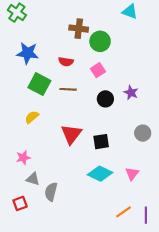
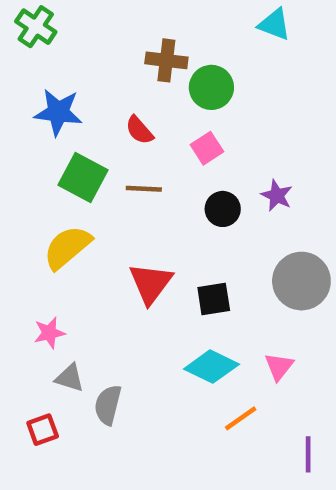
red semicircle: (66, 62) -> (139, 130), turned 40
yellow semicircle: (32, 117) -> (67, 247), size x1.6
gray circle: (143, 133) -> (301, 281), size x1.6
orange line: (124, 212) -> (241, 418), moved

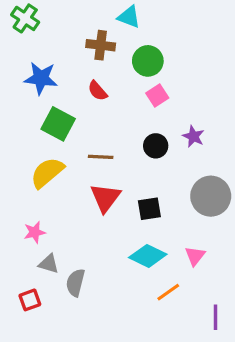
cyan triangle: (274, 24) -> (129, 17), moved
brown cross: (166, 60) -> (101, 45), moved
pink square: (207, 148) -> (157, 96), moved
brown line: (144, 189) -> (101, 157), moved

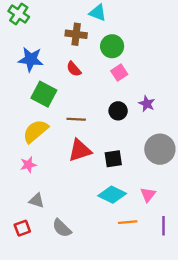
red triangle: (105, 198) -> (80, 150), turned 35
pink star: (35, 232) -> (28, 165), moved
gray semicircle: (75, 283) -> (62, 228), moved, turned -60
orange line: (168, 292) -> (128, 222), turned 30
purple line: (215, 317) -> (164, 226), moved

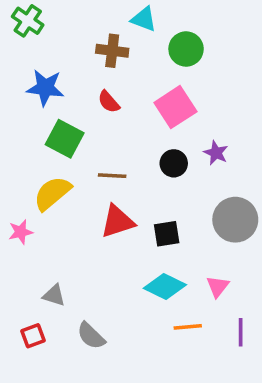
green circle: (112, 46) -> (186, 49), moved
pink square: (119, 73) -> (175, 107), size x1.6
pink star: (28, 165) -> (21, 232), moved

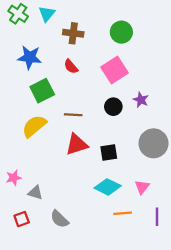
cyan triangle: (144, 19) -> (47, 14), moved, turned 48
green square: (65, 139) -> (42, 91), turned 35
pink star: (21, 232) -> (14, 178), moved

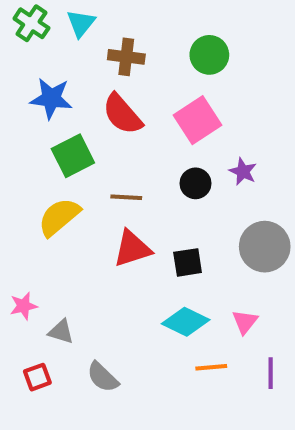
red semicircle: (71, 67) -> (122, 114), size x1.6

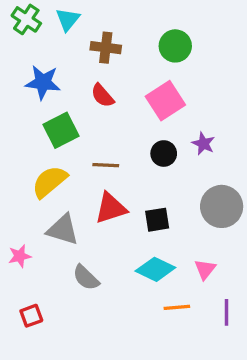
red semicircle: (122, 114) -> (102, 96), size x0.7
gray triangle: (61, 332) -> (63, 230), moved, size x1.5
gray semicircle: (103, 377) -> (86, 278), moved

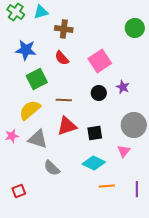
cyan triangle: (68, 19) -> (41, 12), turned 35
green circle: (175, 46) -> (135, 28), moved
pink star: (20, 256) -> (12, 136), moved
pink triangle: (205, 269) -> (124, 151), moved

